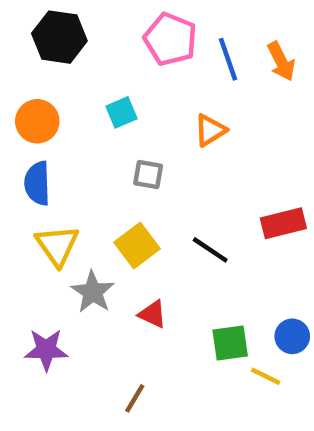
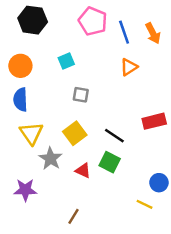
orange triangle: (210, 130) -> (129, 67), moved
green square: (230, 343) -> (110, 162), moved, turned 35

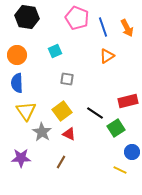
green square: (110, 162) -> (116, 128), moved, turned 30
red triangle: (83, 171) -> (69, 134), moved
brown line: (73, 216) -> (61, 162), moved

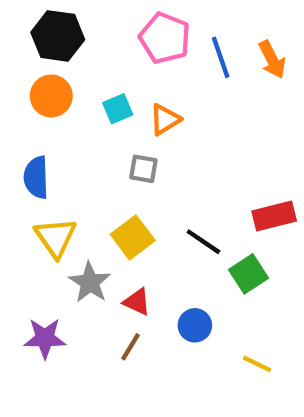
orange circle: (17, 55) -> (51, 96), moved
orange triangle: (107, 56) -> (165, 120), moved
red triangle: (69, 134) -> (137, 302), moved
blue circle: (132, 152) -> (195, 325), moved

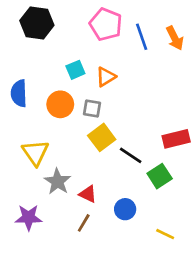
orange circle: (51, 96) -> (60, 104), moved
blue semicircle: (36, 177) -> (19, 93), moved
yellow square: (133, 237) -> (102, 137), moved

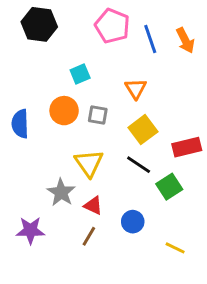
orange triangle: (106, 77) -> (136, 89), moved, turned -30
blue semicircle: (19, 93) -> (20, 124), moved
yellow square: (102, 137) -> (143, 130), moved
yellow triangle: (35, 153) -> (89, 163), moved

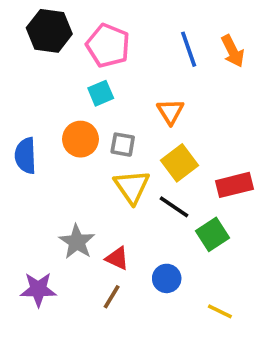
pink pentagon: (112, 26) -> (108, 46), moved
yellow triangle: (89, 163) -> (132, 187), moved

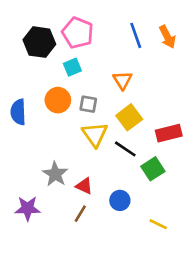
black hexagon: (49, 31) -> (39, 42), moved

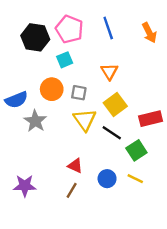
blue line: (136, 35) -> (108, 28), moved
blue semicircle: (18, 112) -> (16, 100), turned -110
gray star: (55, 174) -> (35, 121), moved
yellow line: (158, 224) -> (135, 179), moved

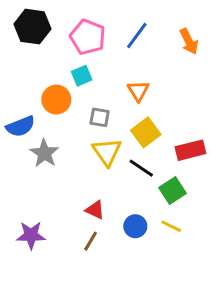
blue line: (108, 28) -> (137, 35), turned 55
black hexagon: (35, 37) -> (32, 27), moved
orange circle: (52, 89) -> (56, 100), moved

